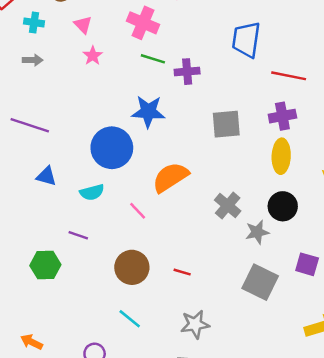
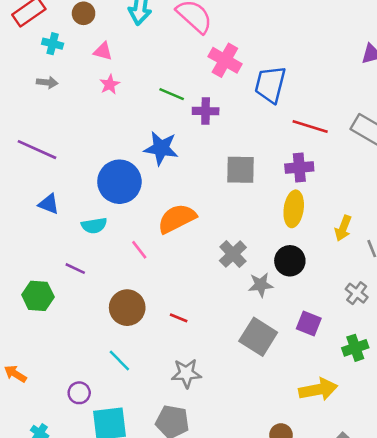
pink cross: (143, 23) -> (225, 60), moved
pink triangle: (83, 25) -> (103, 51), turned -36

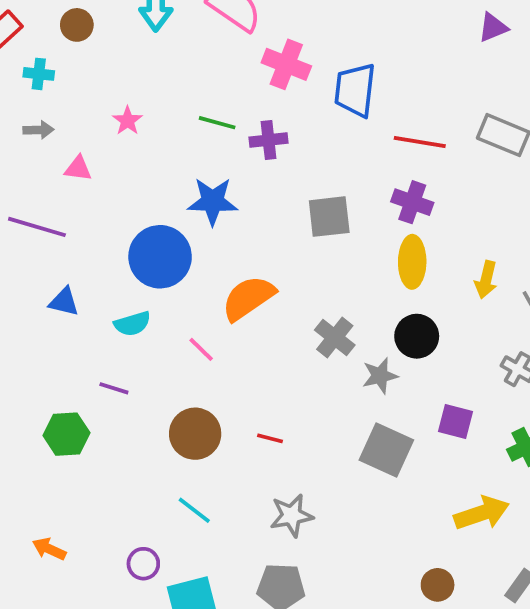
pink triangle: (103, 51) -> (78, 168), moved
purple cross: (299, 168) -> (412, 202), turned 32

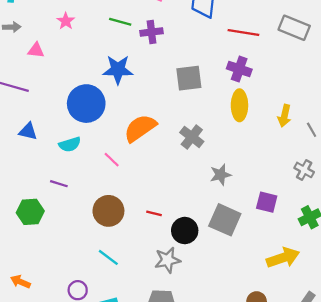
black circle: (417, 336) -> (185, 231), moved
gray cross: (335, 337) -> (192, 137), moved

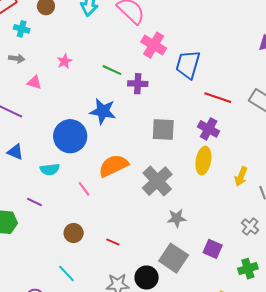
gray cross: (192, 137) -> (157, 181), size x1.4
brown circle: (108, 211) -> (74, 233), size x0.7
black circle: (185, 231) -> (147, 278), moved

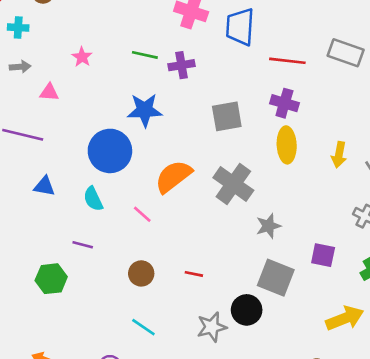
cyan semicircle: (50, 169) -> (93, 199), turned 84

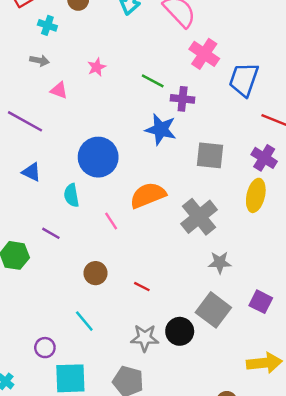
blue star: (145, 110) -> (161, 129), moved

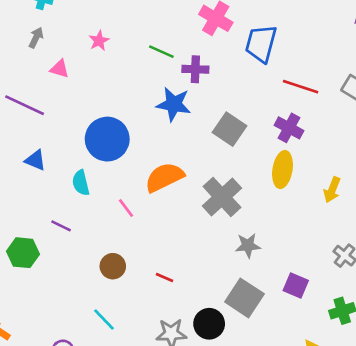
gray arrow: (39, 60) -> (36, 38), turned -72
gray square: (210, 155) -> (229, 129), turned 32

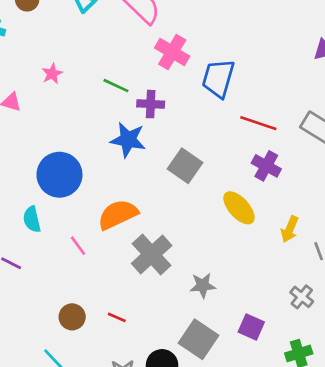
purple cross: (289, 128) -> (266, 166), moved
yellow ellipse: (283, 170) -> (239, 208), turned -52
gray cross: (222, 197) -> (152, 255), moved
brown circle: (113, 266) -> (72, 317), moved

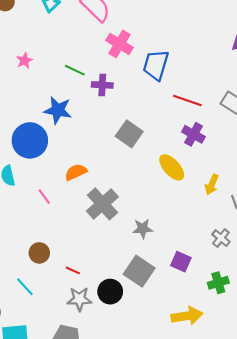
blue star: (128, 140) -> (58, 110), moved
orange semicircle: (118, 214) -> (76, 172), size x0.7
red line: (117, 317) -> (73, 270), moved

